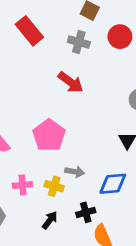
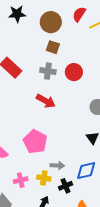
red circle: (120, 37) -> (74, 72), moved
black cross: (86, 212) -> (66, 186), moved

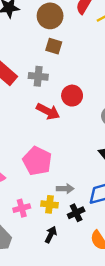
gray cross: (48, 71) -> (38, 76), moved
red circle: (74, 72) -> (72, 96), moved

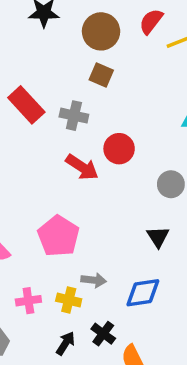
black cross: (76, 213) -> (103, 334), moved, turned -35

